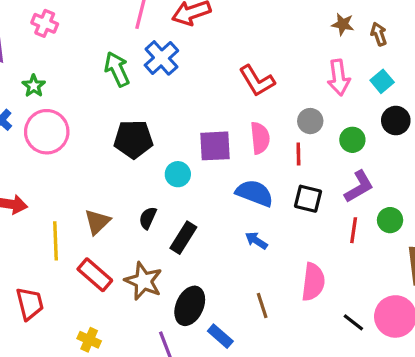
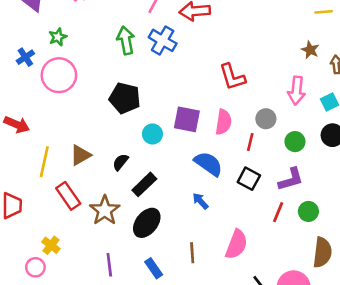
blue cross: (161, 58) -> (163, 40), turned -32
black ellipse: (190, 306) -> (147, 223), moved

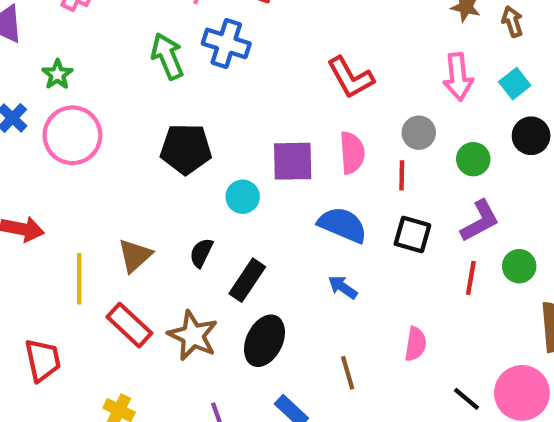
pink semicircle: (236, 244) -> (416, 344), size x0.7

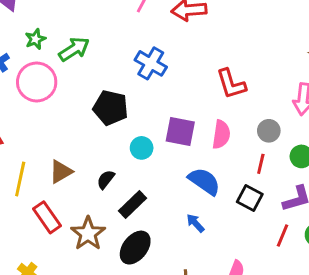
blue cross: (226, 43) -> (151, 63), moved
green arrow: (167, 56) -> (74, 49), moved, turned 68
red line: (402, 175) -> (261, 164), moved

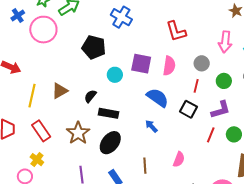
black rectangle: (132, 204) -> (109, 113), turned 54
red rectangle: (47, 217) -> (41, 131), moved

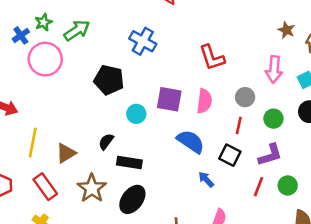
blue cross: (18, 16) -> (21, 35), moved
brown triangle: (60, 91) -> (66, 153), moved
blue arrow: (151, 126) -> (206, 179), moved

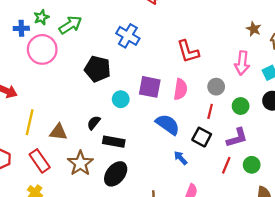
blue cross: (21, 35) -> (21, 28), turned 32
brown triangle: (66, 153) -> (58, 132), turned 36

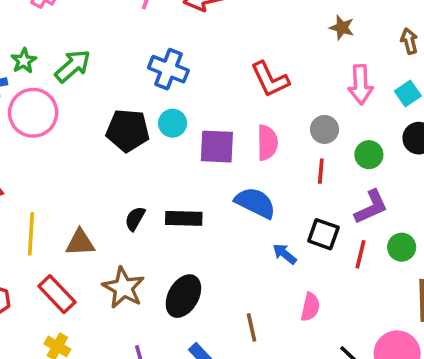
brown star: (254, 29) -> (342, 28), moved
cyan circle: (121, 99) -> (173, 123), moved
black square: (202, 137) -> (323, 234), moved
black rectangle: (114, 142) -> (184, 218), moved

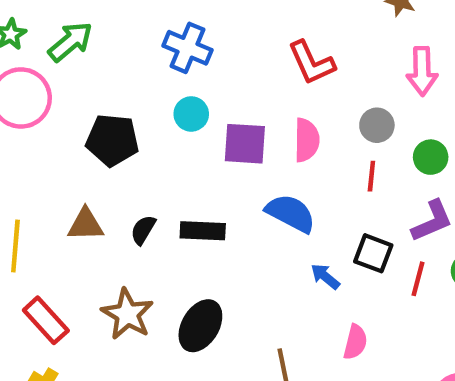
black pentagon: (128, 130) -> (112, 140), moved
brown triangle: (80, 243) -> (86, 225), moved

